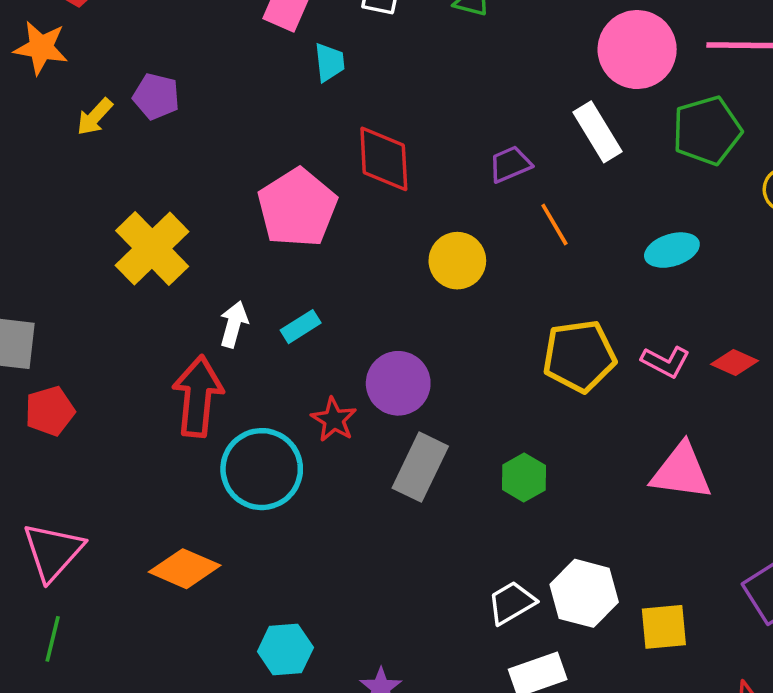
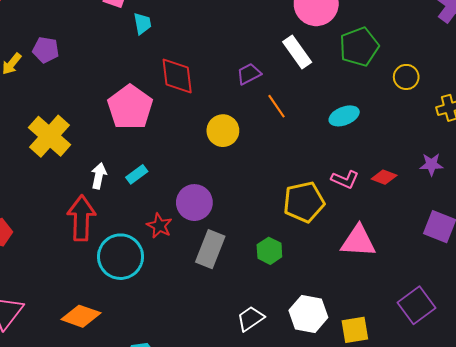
yellow pentagon: (579, 356) -> (304, 202), moved
white trapezoid: (512, 603) -> (251, 319), moved

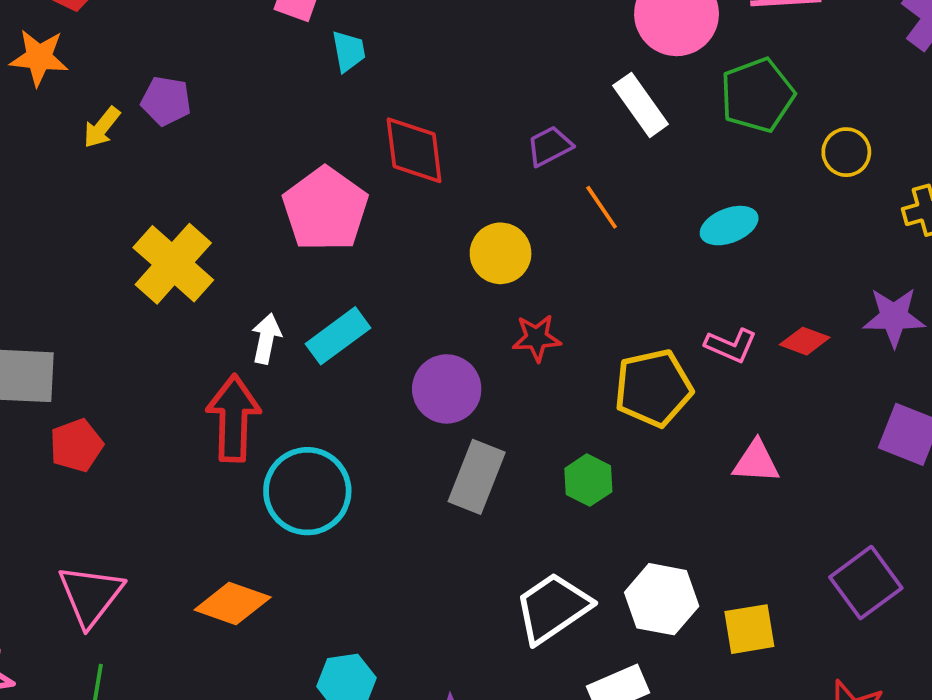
purple star: (431, 164) -> (894, 317), size x1.4
cyan rectangle: (137, 174) -> (338, 336), size x1.5
red star: (159, 226) -> (537, 338), moved, turned -30
pink triangle: (358, 241) -> (756, 462), size x0.7
white trapezoid: (251, 319) -> (553, 608), size x1.5

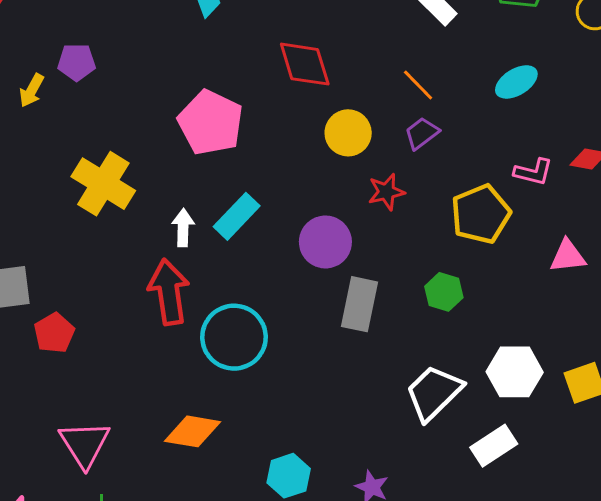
purple trapezoid: (550, 146) -> (422, 133), moved
red diamond: (414, 150) -> (305, 64), moved

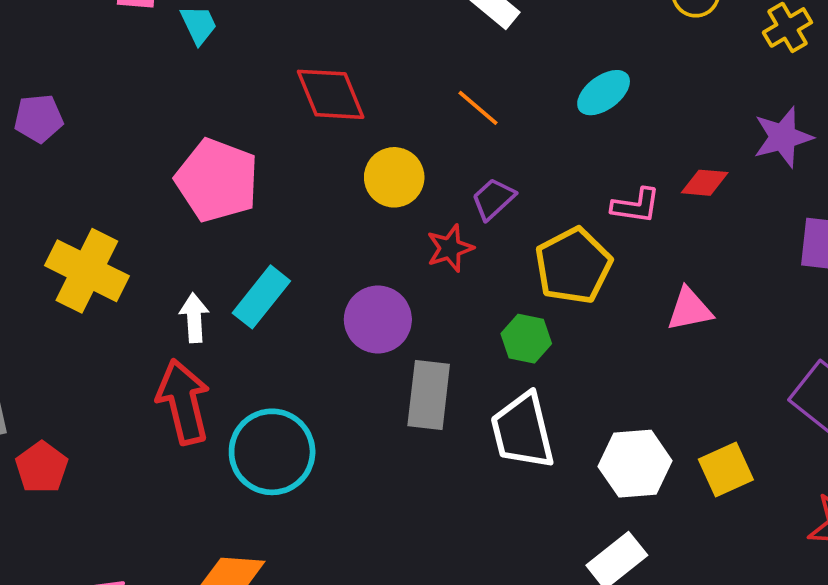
purple trapezoid: (422, 133) -> (493, 199), moved
green hexagon: (444, 292) -> (526, 339), moved
white trapezoid: (434, 393) -> (523, 431), moved, turned -54

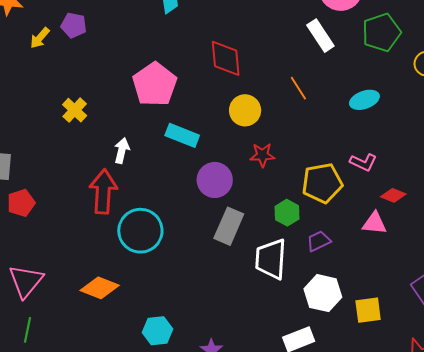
red diamond: (705, 183) -> (393, 195), moved
purple trapezoid: (493, 199) -> (319, 241), moved
yellow cross: (87, 271) -> (75, 110), size x0.6
cyan rectangle: (261, 297) -> (182, 135), moved, turned 56

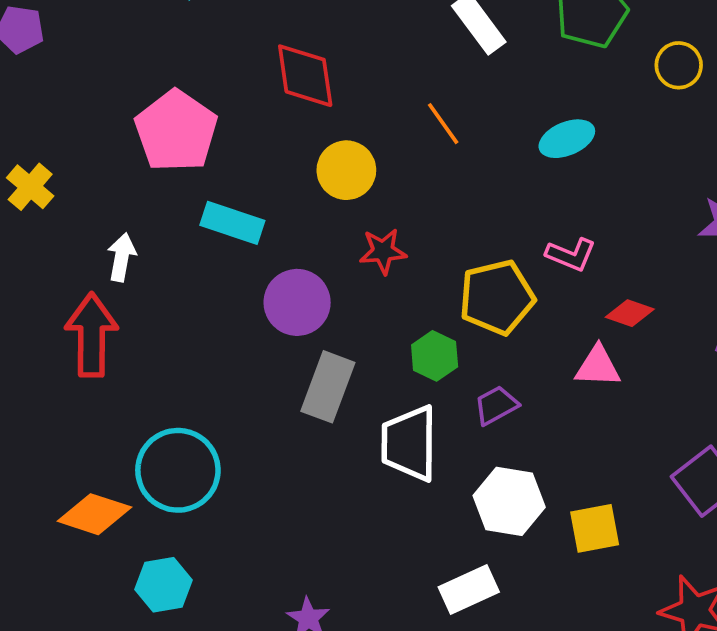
cyan circle: (140, 231) -> (178, 470), moved
cyan hexagon: (158, 331) -> (164, 585), moved

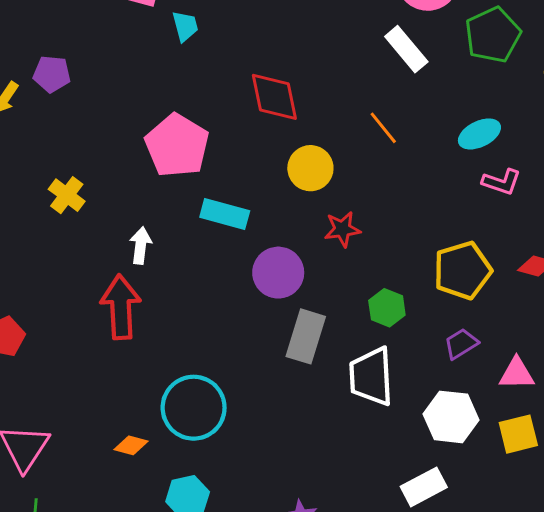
pink L-shape: (571, 255) -> (502, 182), moved
yellow pentagon: (497, 297) -> (462, 270), moved
pink triangle: (598, 367) -> (517, 374), moved
purple trapezoid: (496, 405) -> (461, 344), moved
orange diamond: (94, 514) -> (131, 445), size x0.6

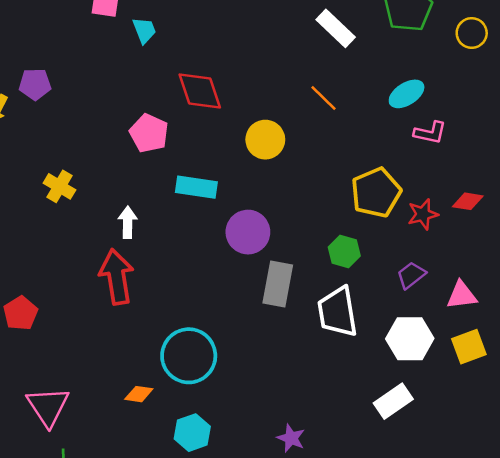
red diamond: (274, 97) -> (200, 91), moved
pink pentagon: (177, 145) -> (149, 133), size x0.7
red star: (342, 229) -> (423, 214), moved
yellow pentagon: (462, 270) -> (376, 193), moved

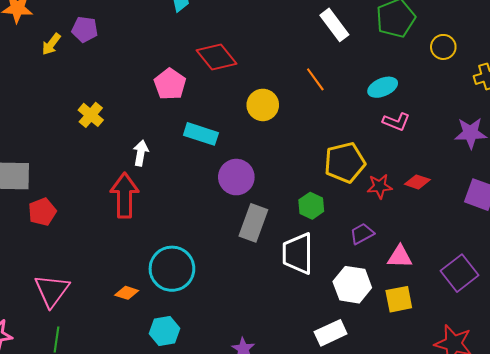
red diamond: (200, 91) -> (217, 57), turned -30

